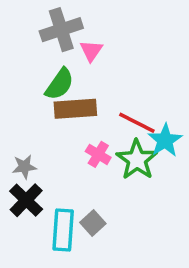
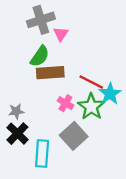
gray square: (93, 223) -> (74, 136), moved, size x1.6

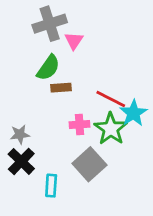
brown rectangle: (50, 73) -> (61, 88), size x0.6
pink cross: (65, 103) -> (79, 125), turned -35
cyan rectangle: (42, 154) -> (51, 186), size x0.7

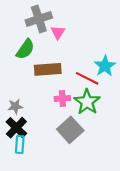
green semicircle: (48, 68) -> (25, 49), moved
brown rectangle: (61, 88) -> (48, 69), size x1.6
cyan star: (133, 113) -> (105, 66), moved
cyan rectangle: (51, 186) -> (20, 144), moved

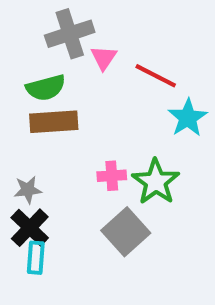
green semicircle: (25, 49) -> (46, 88), turned 40
brown rectangle: (48, 69) -> (54, 122), moved
red line: (87, 78) -> (156, 76), moved

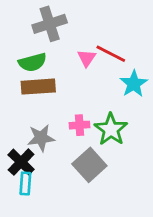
pink triangle: (104, 58) -> (87, 58), moved
gray star: (28, 190) -> (41, 138), moved, size x1.4

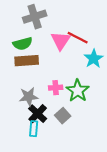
pink triangle: (87, 58) -> (61, 41), size x1.5
black cross: (21, 162) -> (38, 114), moved
gray square: (89, 165) -> (63, 116), size x0.7
cyan rectangle: (25, 183) -> (34, 129), moved

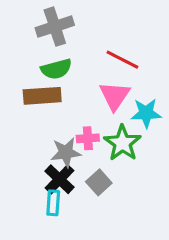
pink triangle: (61, 41) -> (115, 96), moved
green semicircle: (23, 44) -> (56, 69), moved
cyan star: (94, 59) -> (146, 113), moved, turned 30
gray star: (29, 97) -> (66, 152), moved

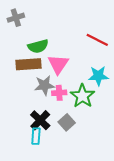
gray cross: (55, 27) -> (16, 18), moved, size x0.7
red line: (122, 60) -> (97, 40), moved
pink triangle: (115, 96) -> (58, 64), moved
gray star: (66, 152) -> (44, 85), moved

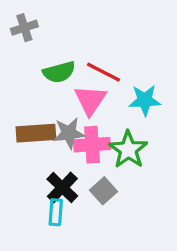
red line: (97, 40) -> (104, 72), moved
brown rectangle: (29, 64) -> (36, 133), moved
cyan star: (98, 76) -> (145, 100), moved
pink cross: (59, 93) -> (92, 145), size x1.5

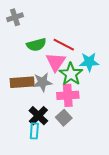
pink cross: (92, 145) -> (68, 95), moved
green star: (128, 150) -> (71, 74), moved

